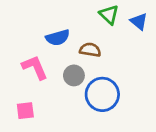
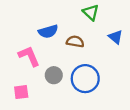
blue triangle: (139, 21) -> (116, 37), moved
gray circle: (74, 75) -> (54, 75), moved

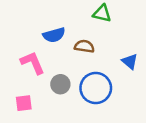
green triangle: (91, 12) -> (102, 14), turned -30
blue triangle: (116, 37) -> (130, 62), moved

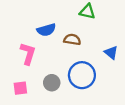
pink L-shape: (33, 63) -> (28, 54), turned 40
gray circle: (60, 84) -> (52, 83), moved

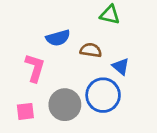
blue triangle: (111, 52) -> (121, 66), moved
gray circle: (52, 83) -> (65, 105), size x1.5

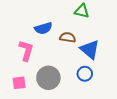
blue triangle: (121, 66) -> (90, 50), size x1.5
blue circle: (103, 95) -> (85, 74), moved, size x0.6

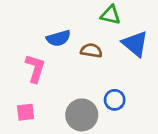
blue triangle: (90, 50) -> (135, 44), moved
gray circle: (48, 78) -> (82, 115), moved

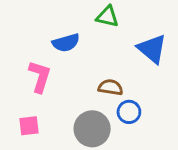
green triangle: (110, 15) -> (107, 17), moved
brown semicircle: (91, 51) -> (111, 87), moved

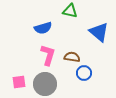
pink L-shape: (40, 77) -> (48, 55), moved
gray circle: (92, 129) -> (45, 84), moved

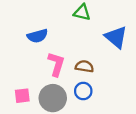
blue semicircle: (43, 28) -> (37, 36), moved
blue circle: (84, 73) -> (83, 91), moved

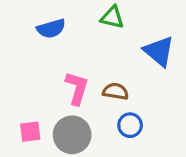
blue semicircle: (37, 36) -> (51, 29), moved
blue circle: (83, 91) -> (130, 125), moved

